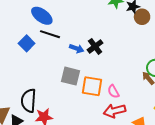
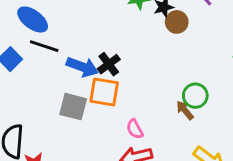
blue arrow: (77, 48) -> (82, 67), size x1.5
orange square: (92, 86) -> (104, 92), moved

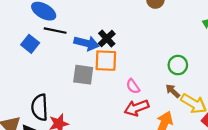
green circle: (195, 96) -> (178, 65), moved
brown arrow: (185, 110) -> (173, 91), moved

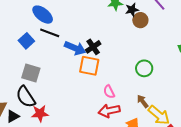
green circle: (178, 65) -> (144, 68), moved
gray square: (83, 75) -> (31, 73), moved
black semicircle: (40, 107) -> (26, 97), turned -40

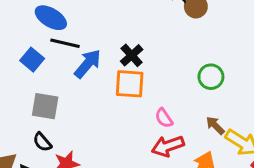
blue arrow: (75, 48) -> (88, 64), moved, turned -65
black semicircle: (26, 97) -> (42, 142), size x0.6

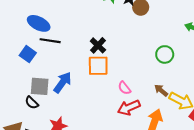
blue arrow: (88, 64) -> (63, 82), moved
green circle: (211, 77) -> (165, 54), moved
black semicircle: (42, 142) -> (32, 103), moved

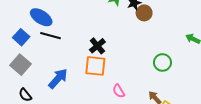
blue square: (28, 54) -> (21, 37), moved
gray square: (40, 86) -> (20, 65), moved, turned 30

